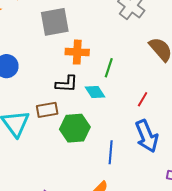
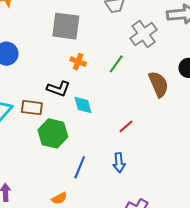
orange cross: (77, 52) -> (78, 62), size x0.7
green line: (109, 68) -> (116, 64), moved
blue arrow: (147, 136) -> (119, 163), size x0.6

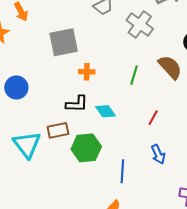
green line: (116, 64) -> (134, 75), moved

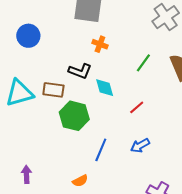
red line: (153, 118) -> (137, 107), moved
cyan triangle: (27, 145) -> (19, 93), turned 32
blue arrow: (158, 154) -> (140, 146), turned 66

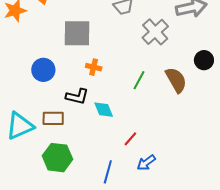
blue circle: (28, 36) -> (43, 70), moved
red line: (137, 107) -> (130, 139), moved
green hexagon: (74, 116) -> (57, 158), moved

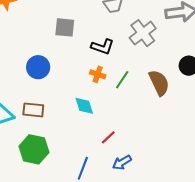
gray square: (77, 33) -> (65, 27), size x0.7
orange cross: (94, 67) -> (98, 74), moved
blue circle: (43, 70) -> (38, 67), moved
black L-shape: (77, 96) -> (102, 47), moved

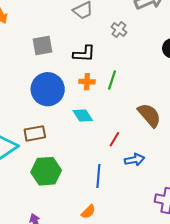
gray cross: (143, 33) -> (119, 30), size x0.6
blue circle: (38, 67) -> (48, 89), moved, size x1.4
brown semicircle: (159, 83) -> (149, 115), moved
blue arrow: (122, 162) -> (134, 160), turned -144

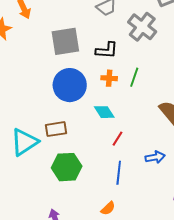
gray cross: (119, 30) -> (142, 27), size x1.8
gray square: (42, 45) -> (65, 41), size x1.4
red line: (114, 139) -> (118, 139), moved

